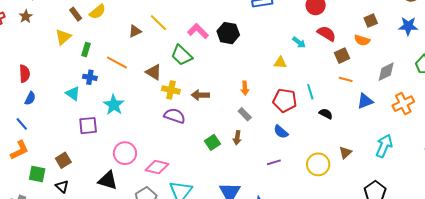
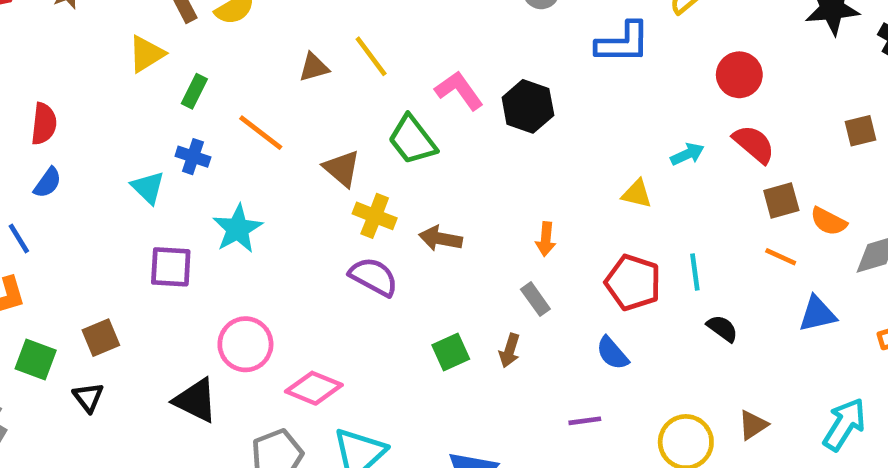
orange semicircle: (362, 40) -> (828, 221), moved
cyan arrow: (299, 42) -> (687, 154), turned -72

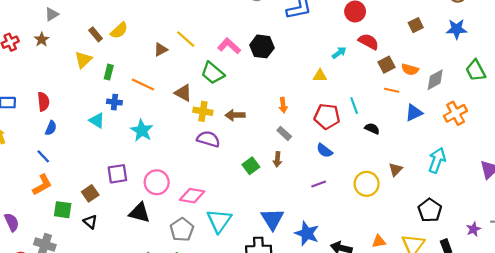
purple square: (171, 267) -> (117, 174), moved

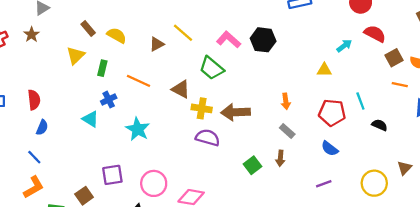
yellow semicircle: (119, 30) -> (117, 35), moved, turned -108
blue cross: (114, 102) -> (109, 100), turned -32
brown arrow: (235, 115) -> (235, 112), size x1.4

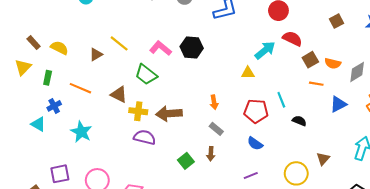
cyan arrow: (344, 46) -> (265, 50), size x1.5

